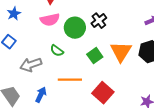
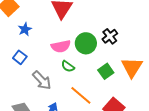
pink semicircle: (50, 20) -> (61, 46), moved
gray arrow: (31, 65) -> (42, 80), turned -115
orange line: (70, 80) -> (81, 95), turned 40

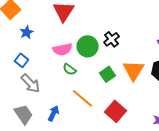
gray arrow: (42, 80) -> (31, 83), moved

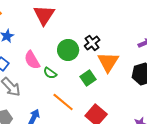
pink semicircle: (63, 49) -> (32, 60), moved, turned 72
orange triangle: (134, 70) -> (108, 62), moved

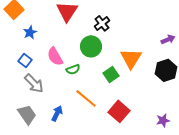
black cross: (92, 43) -> (102, 23), moved
green semicircle: (50, 73) -> (73, 69), turned -56

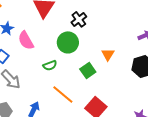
pink semicircle: (55, 56) -> (26, 40), moved
orange triangle: (131, 58) -> (108, 54), size x0.6

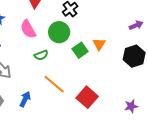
pink semicircle: (26, 40) -> (28, 29), moved
green square: (88, 70) -> (80, 50), moved

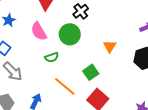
green square: (80, 50) -> (91, 72), moved

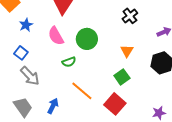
black cross: (81, 11) -> (130, 16), moved
green square: (91, 72) -> (122, 77), moved

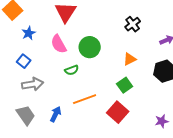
orange triangle: (127, 51) -> (130, 59), turned 32
gray arrow: (30, 76) -> (33, 84), turned -55
orange line: (82, 91) -> (85, 99), turned -60

